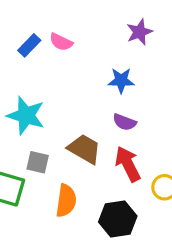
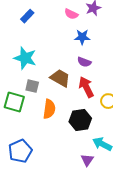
pink semicircle: (61, 42) -> (71, 14), moved

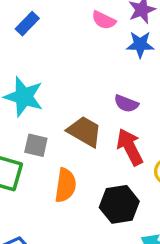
blue star: (82, 37) -> (140, 45), moved

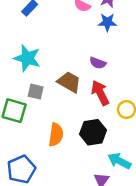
orange semicircle: (65, 185) -> (56, 135), moved

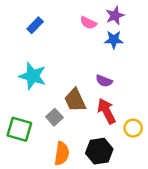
brown trapezoid: (69, 82) -> (75, 100), turned -145
gray square: (36, 92) -> (54, 117), moved, turned 35

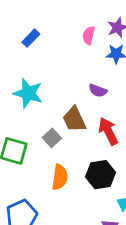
pink semicircle: (88, 23) -> (89, 35), turned 77
purple semicircle: (104, 81) -> (98, 91), moved

